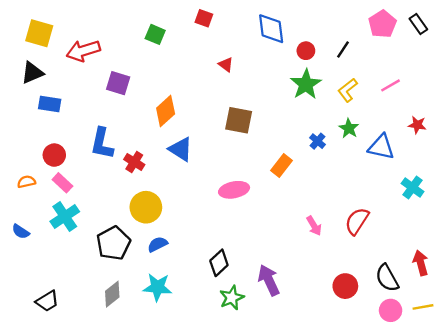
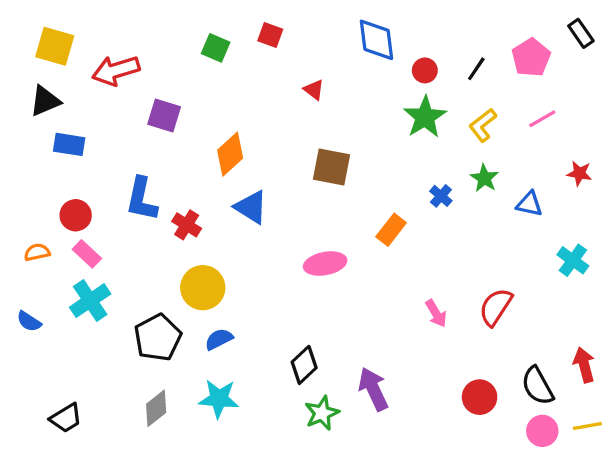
red square: (204, 18) -> (270, 35), moved
pink pentagon: (382, 24) -> (531, 58), moved
blue triangle: (381, 147) -> (529, 204), size x0.7

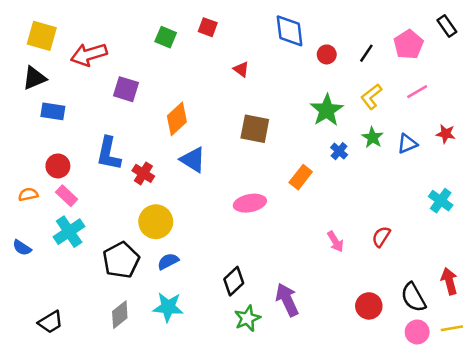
green star: (425, 117) -> (327, 110), moved
blue triangle: (529, 204) -> (407, 144), moved, turned -35
red semicircle: (496, 307) -> (381, 237), size x0.7

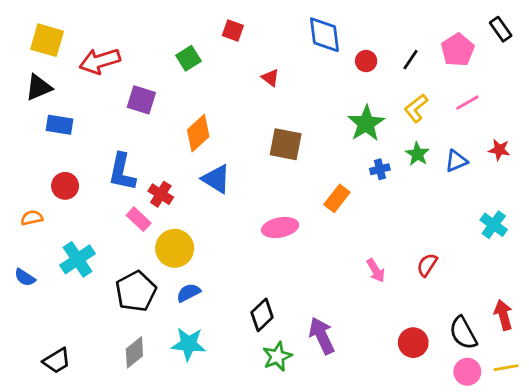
green square: (166, 37) -> (189, 58), moved, turned 35
blue cross: (339, 151) -> (380, 169), turned 35
pink rectangle: (67, 196) -> (139, 219), moved

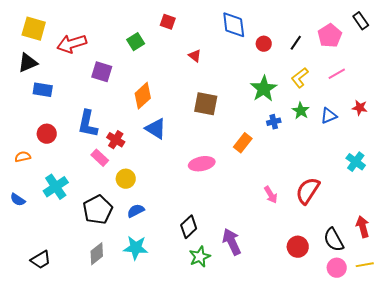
yellow circle: (175, 248) -> (126, 179), size x0.7
red semicircle: (427, 265) -> (308, 191), size x1.6

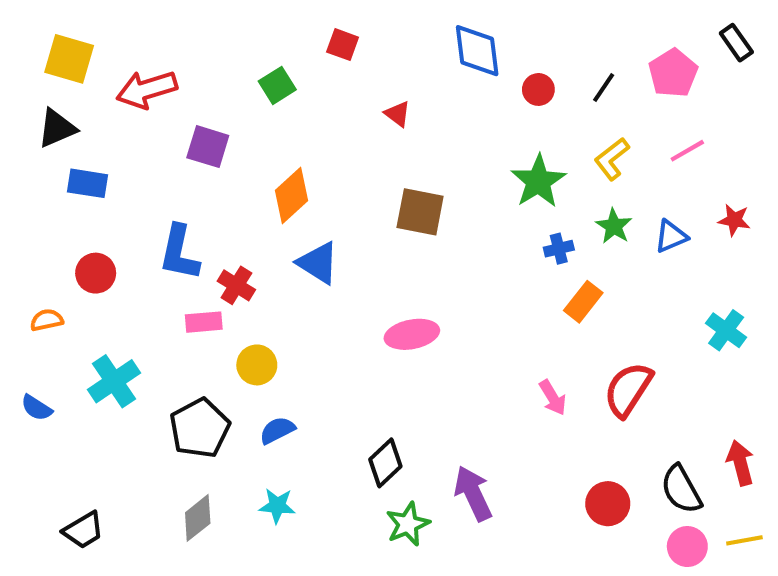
orange rectangle: (243, 143) -> (583, 302), moved
pink rectangle: (100, 158) -> (204, 322), turned -48
cyan star: (136, 248) -> (277, 506), size x0.7

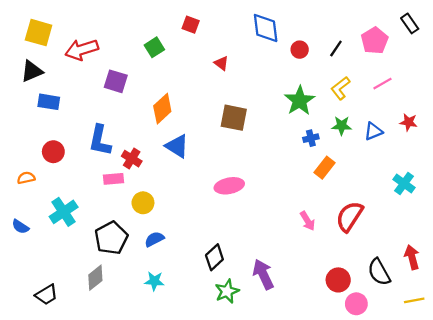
green star: (614, 226) -> (342, 126), turned -30
gray diamond: (198, 518) -> (95, 278), moved
pink circle: (687, 547) -> (356, 304), moved

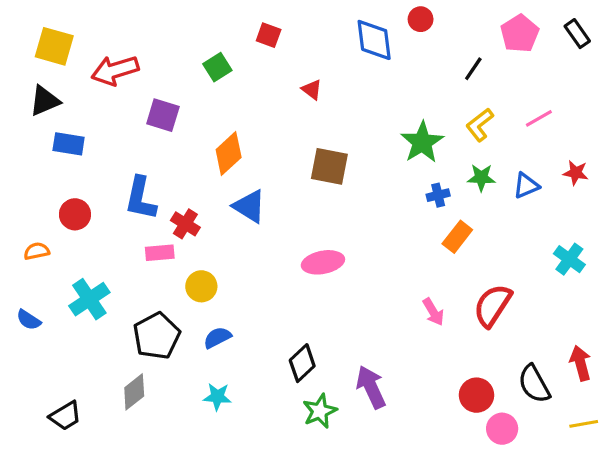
pink pentagon: (375, 40) -> (520, 34), moved
red circle: (300, 50) -> (421, 19), moved

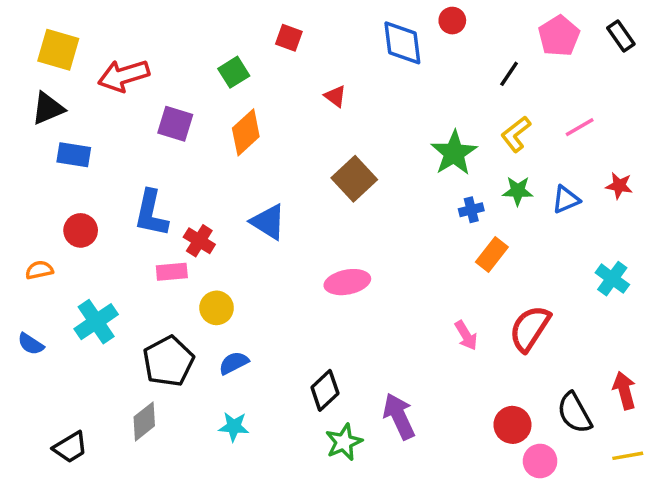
orange diamond: (229, 154) -> (246, 132), moved
brown square: (329, 166) -> (354, 179), turned 36

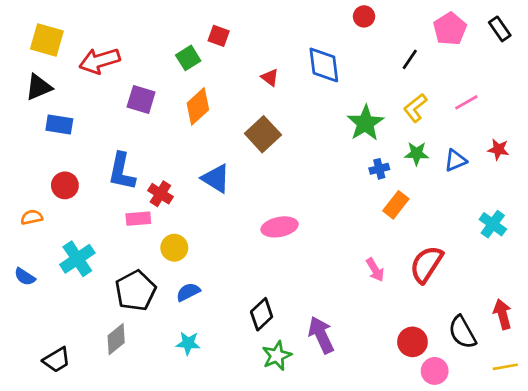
red square: (289, 38) -> (219, 36), moved
blue diamond: (402, 43) -> (324, 65), moved
brown square: (354, 179) -> (263, 134), moved

